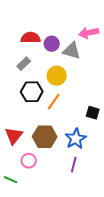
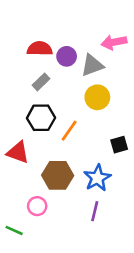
gray triangle: (72, 51) -> (92, 65), turned -36
gray rectangle: (24, 64) -> (41, 82), moved
yellow circle: (57, 76) -> (97, 97), moved
black square: (93, 113) -> (119, 145), turned -32
red triangle: (14, 136) -> (18, 152), moved, turned -48

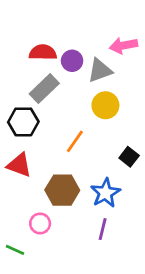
gray rectangle: (41, 82) -> (44, 89), size x1.5
black hexagon: (41, 118) -> (23, 122), moved
black square: (119, 145) -> (129, 157), turned -36

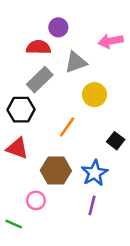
purple circle: (72, 61) -> (58, 27), moved
gray triangle: (100, 71) -> (76, 62), moved

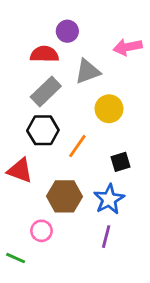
black hexagon: (21, 110) -> (43, 130), moved
black square: (116, 141) -> (120, 162), moved, turned 35

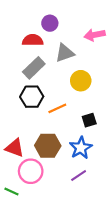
orange line: (77, 146) -> (57, 108), turned 30
red triangle: (20, 170) -> (15, 148), moved
pink circle: (41, 231) -> (31, 171), size x1.5
purple line: (106, 237) -> (79, 176), turned 42

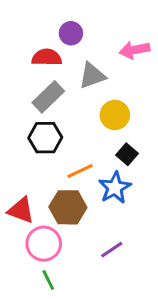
orange line: (57, 108) -> (80, 171), moved
black square: (89, 120) -> (127, 154), moved, turned -32
blue star: (81, 148) -> (115, 188), moved
green line: (11, 191) -> (48, 280), moved, turned 40

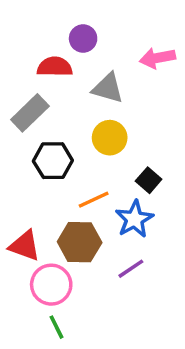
gray triangle: (92, 76) -> (108, 88), turned 36
gray rectangle: (48, 97) -> (30, 113), moved
yellow circle: (115, 115) -> (110, 138), moved
purple line: (112, 250) -> (131, 269), moved

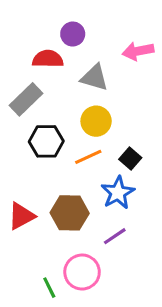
orange line: (94, 200) -> (88, 157), moved
red triangle: (25, 246) -> (21, 216), turned -48
pink circle: (51, 285) -> (82, 272), moved

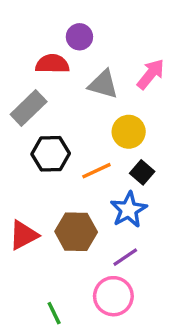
pink arrow: (138, 51) -> (151, 74), moved, turned 140
yellow circle: (96, 121) -> (129, 132), moved
pink circle: (82, 272) -> (113, 296), moved

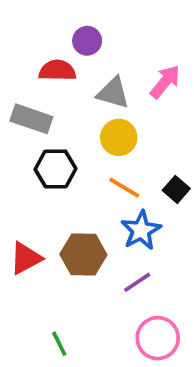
gray rectangle: (29, 108) -> (31, 119), turned 63
yellow circle: (129, 132) -> (119, 137), moved
orange line: (96, 171) -> (124, 188), moved, turned 56
black square: (142, 172) -> (176, 189), moved
pink circle: (113, 296) -> (158, 338), moved

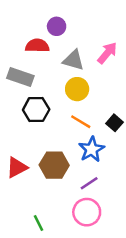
pink circle: (158, 338) -> (87, 212), moved

